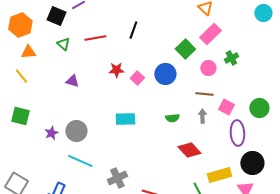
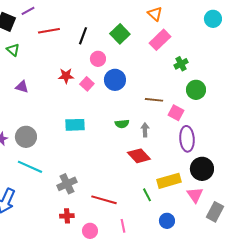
red line: (95, 38) -> (49, 31), moved
green square: (185, 49) -> (120, 34), moved
pink circle: (208, 68) -> (98, 59), moved
green circle: (259, 108) -> (196, 90), moved
gray arrow: (202, 116) -> (145, 130), moved

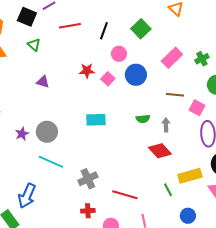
pink rectangle: (160, 40) -> (172, 58), moved

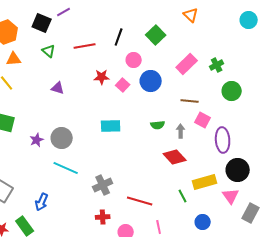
red line: (70, 26) -> (85, 46), moved
pink square: (197, 108) -> (203, 120), moved
blue arrow: (27, 196) -> (42, 202), size x0.7

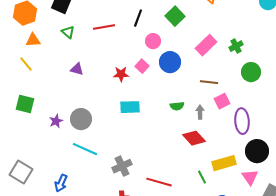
red star: (102, 77) -> (121, 74), moved
pink square: (203, 120) -> (222, 101), turned 35

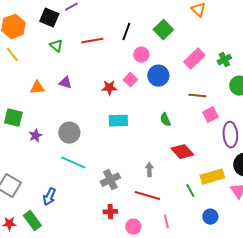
orange triangle: (33, 40) -> (37, 88), moved
yellow line: (26, 64) -> (12, 55), moved
green semicircle: (177, 106) -> (165, 120), turned 72
gray arrow: (200, 112) -> (149, 170), moved
purple star: (56, 121) -> (35, 136), moved

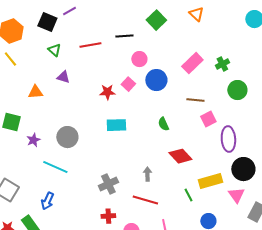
green square: (163, 30) -> (156, 20), moved
black line: (126, 32) -> (124, 36), turned 66
purple triangle: (65, 83) -> (63, 77), moved
cyan line: (73, 163) -> (55, 167), moved

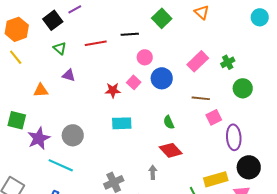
black square: (47, 22) -> (53, 20), turned 30
purple star: (33, 140) -> (39, 138), size x1.6
red diamond: (180, 156) -> (171, 150), moved

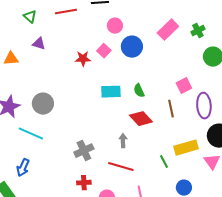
brown line: (201, 98) -> (171, 109), moved, turned 72
cyan rectangle: (122, 123) -> (111, 92), moved

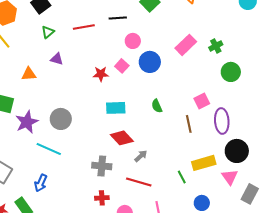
green triangle: (30, 17) -> (48, 32), turned 40
cyan rectangle: (111, 92) -> (116, 108), moved
red diamond: (141, 119) -> (122, 138), moved
gray arrow: (123, 141) -> (141, 156), turned 48
gray cross: (84, 151) -> (102, 166), turned 30

